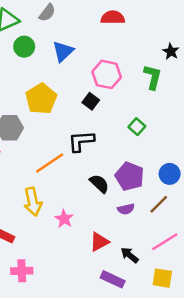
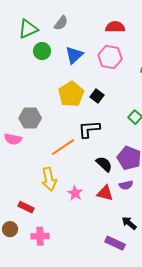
pink hexagon: (107, 74) -> (110, 57), moved
yellow pentagon: (41, 99) -> (71, 94), moved
red triangle: (99, 242) -> (105, 193), moved, turned 42

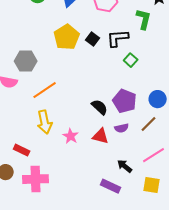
black L-shape: (89, 129) -> (118, 38), moved
orange line: (63, 147) -> (45, 90), moved
pink cross: (40, 236) -> (36, 179), size x1.4

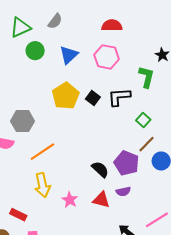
green square: (131, 60) -> (143, 120), moved
brown line: (149, 124) -> (146, 144), moved

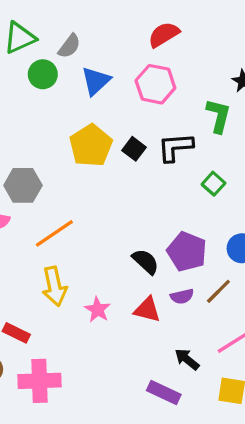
gray semicircle: (55, 21) -> (69, 46), moved
red semicircle: (112, 25) -> (164, 35), turned -30
brown line: (146, 144) -> (218, 291), moved

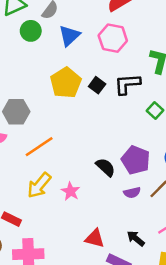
yellow arrow: (54, 286) -> (39, 185), turned 52
pink star: (97, 310) -> (71, 191), moved
red triangle: (147, 310) -> (95, 238), moved

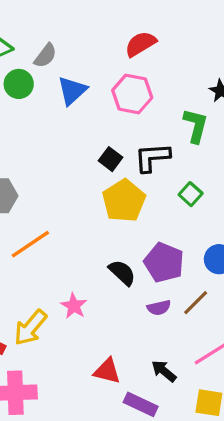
yellow pentagon: (66, 83) -> (124, 201), moved
yellow arrow: (39, 185) -> (30, 328), moved

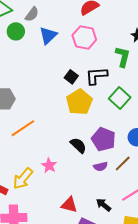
green square: (191, 194) -> (120, 98), size x1.5

